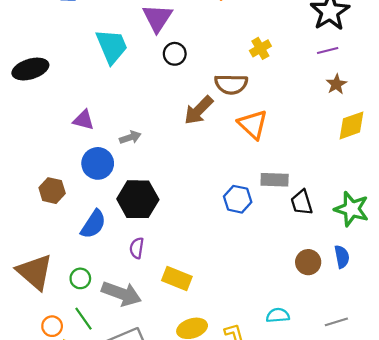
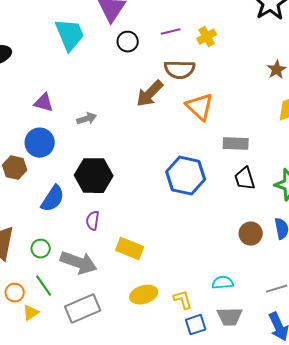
purple line: (328, 51) -> (171, 32), moved
blue circle: (98, 163) -> (40, 143), moved
gray rectangle: (275, 180) -> (236, 144), moved
blue hexagon: (238, 199) -> (186, 176), size x1.5

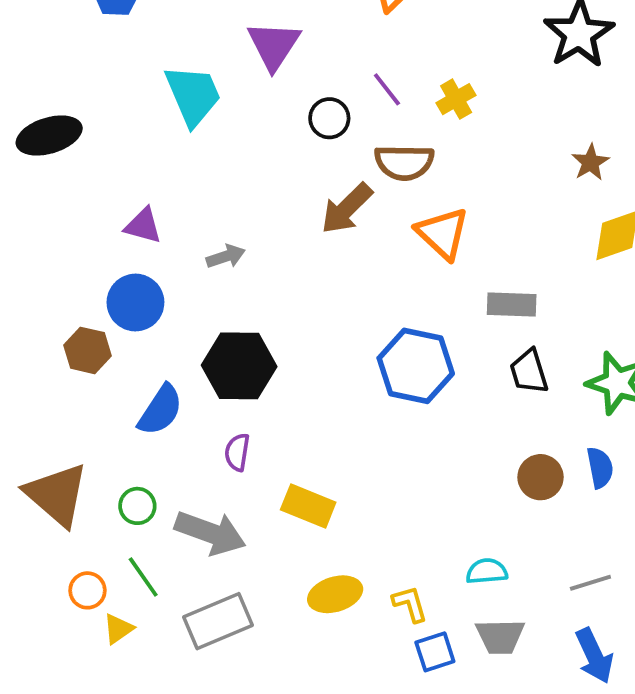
purple line: (171, 32) -> (387, 89), turned 66
black circle: (128, 42) -> (329, 118), moved

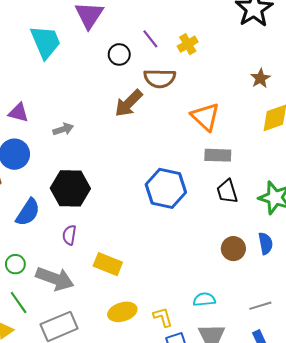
orange triangle: (443, 233) -> (205, 117), moved

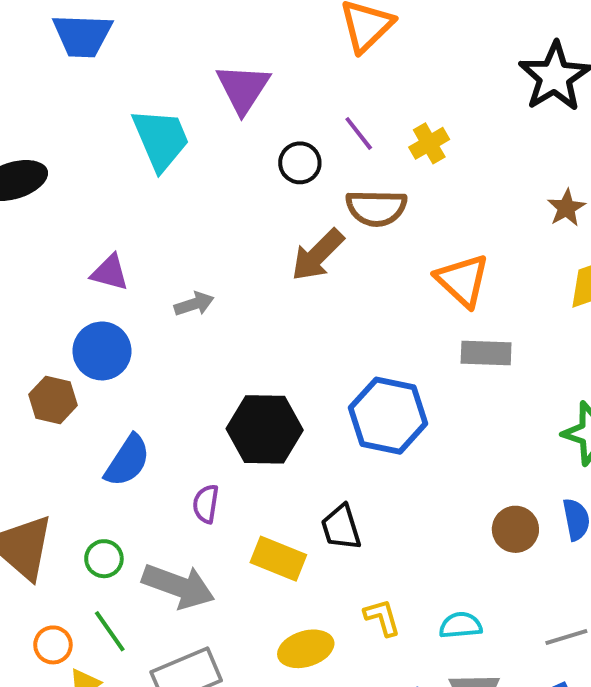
black hexagon: (70, 188) -> (265, 429), moved
black trapezoid: (227, 191) -> (341, 527), moved
yellow L-shape: (163, 317) -> (382, 617), moved

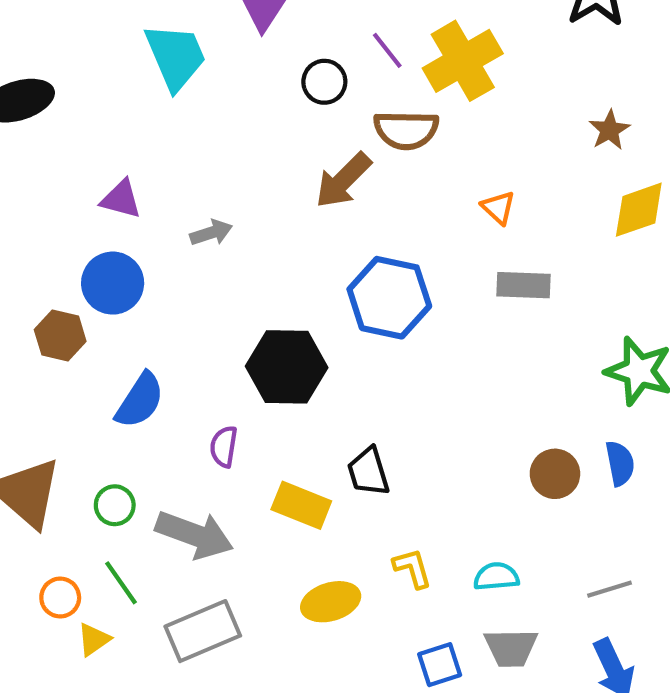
yellow cross: (429, 143) -> (463, 61), size x1.8
orange triangle: (463, 280) -> (498, 208), size x0.6
blue hexagon: (388, 416) -> (389, 298), moved

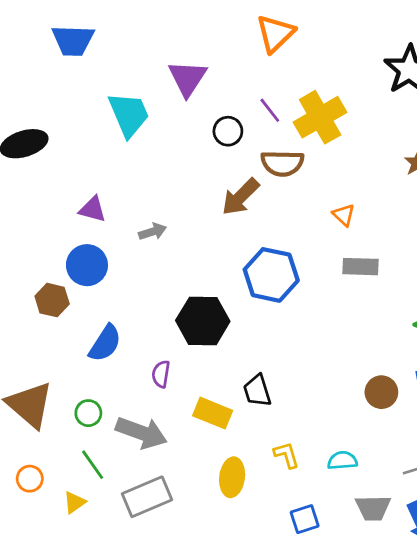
orange circle: (60, 598) -> (30, 479), moved
yellow ellipse: (331, 602) -> (232, 477), turned -66
gray trapezoid: (511, 648) -> (373, 508), moved

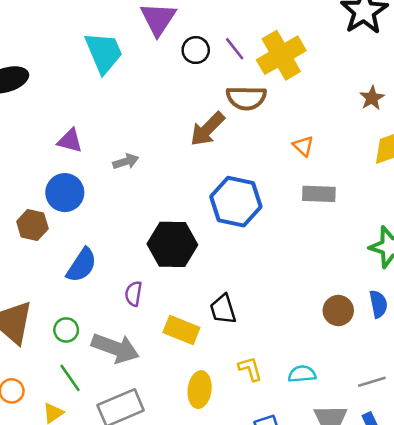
black circle: (228, 131) -> (196, 50), moved

